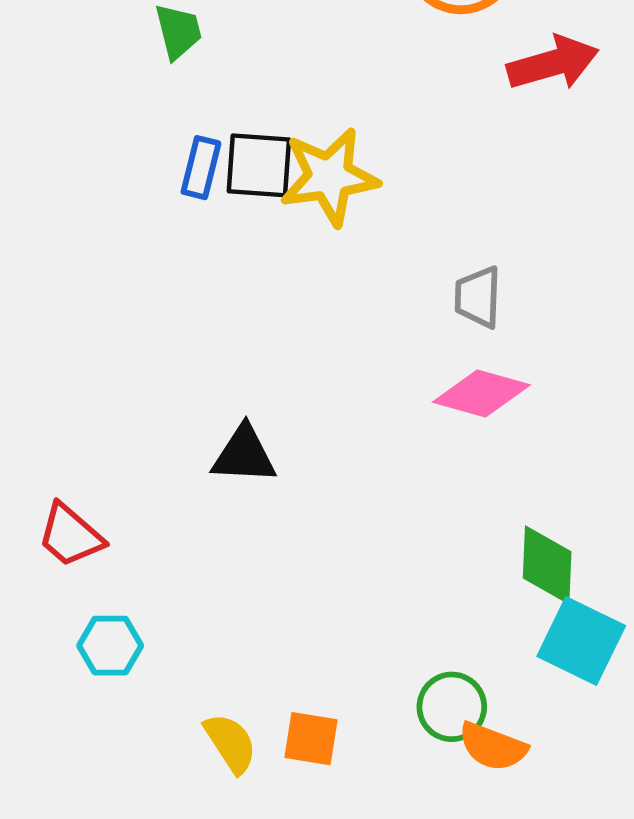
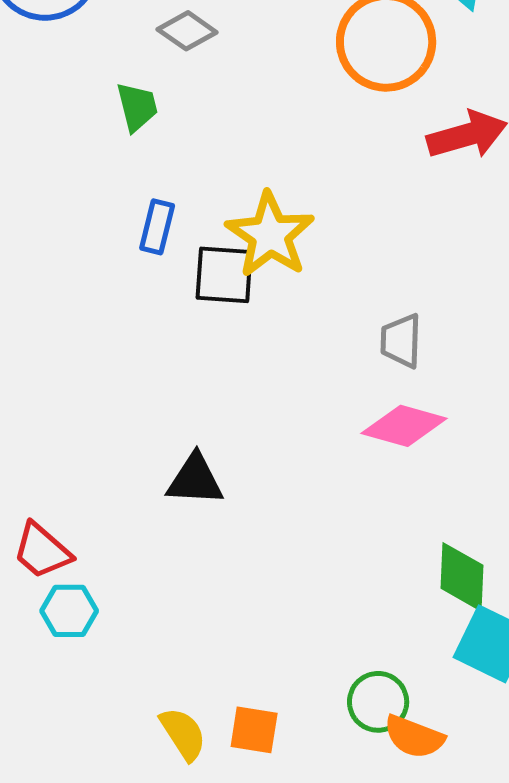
black square: (259, 165) -> (224, 275), moved
yellow star: (329, 177) -> (270, 235), turned -30
cyan hexagon: (110, 646) -> (69, 611), moved

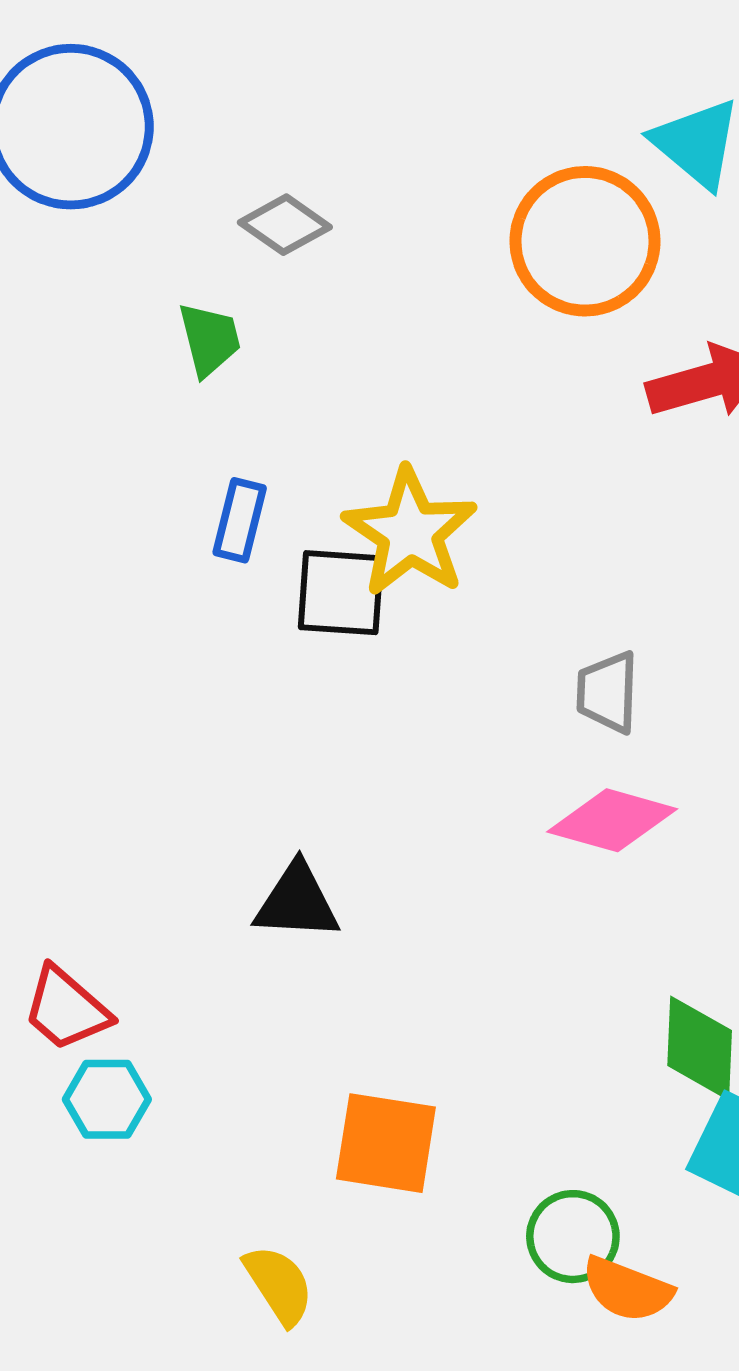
orange square: (254, 730) -> (386, 1143), moved, size x1.4

